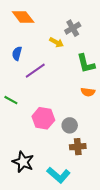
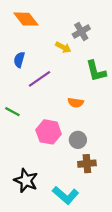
orange semicircle: (88, 92) -> (76, 103), moved

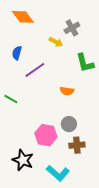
pink hexagon: (49, 132) -> (46, 135), moved

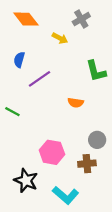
gray cross: (72, 28) -> (81, 19), moved
yellow arrow: (56, 42) -> (60, 38), moved
gray circle: (69, 124) -> (97, 140), moved

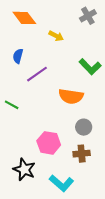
gray cross: (81, 19) -> (88, 16), moved
green L-shape: (96, 71) -> (90, 67), turned -30
orange semicircle: (76, 103) -> (71, 96), size x1.6
gray circle: (97, 140) -> (84, 127), moved

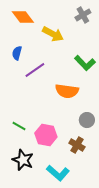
yellow arrow: (56, 36) -> (53, 34), size x1.5
green line: (12, 105) -> (19, 126), moved
gray circle: (84, 127) -> (87, 120), moved
brown cross: (82, 154) -> (77, 145), turned 35

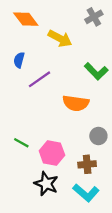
brown cross: (77, 145) -> (87, 164), turned -35
black star: (23, 160) -> (46, 184), moved
cyan L-shape: (58, 173) -> (86, 193), moved

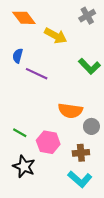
purple line: (39, 79) -> (37, 74), turned 60
orange semicircle: (76, 103) -> (70, 111), moved
black star: (46, 184) -> (24, 167), moved

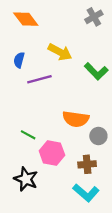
yellow arrow: (56, 36) -> (60, 52), moved
purple line: (37, 74) -> (39, 79), turned -40
green line: (20, 133) -> (28, 135), moved

